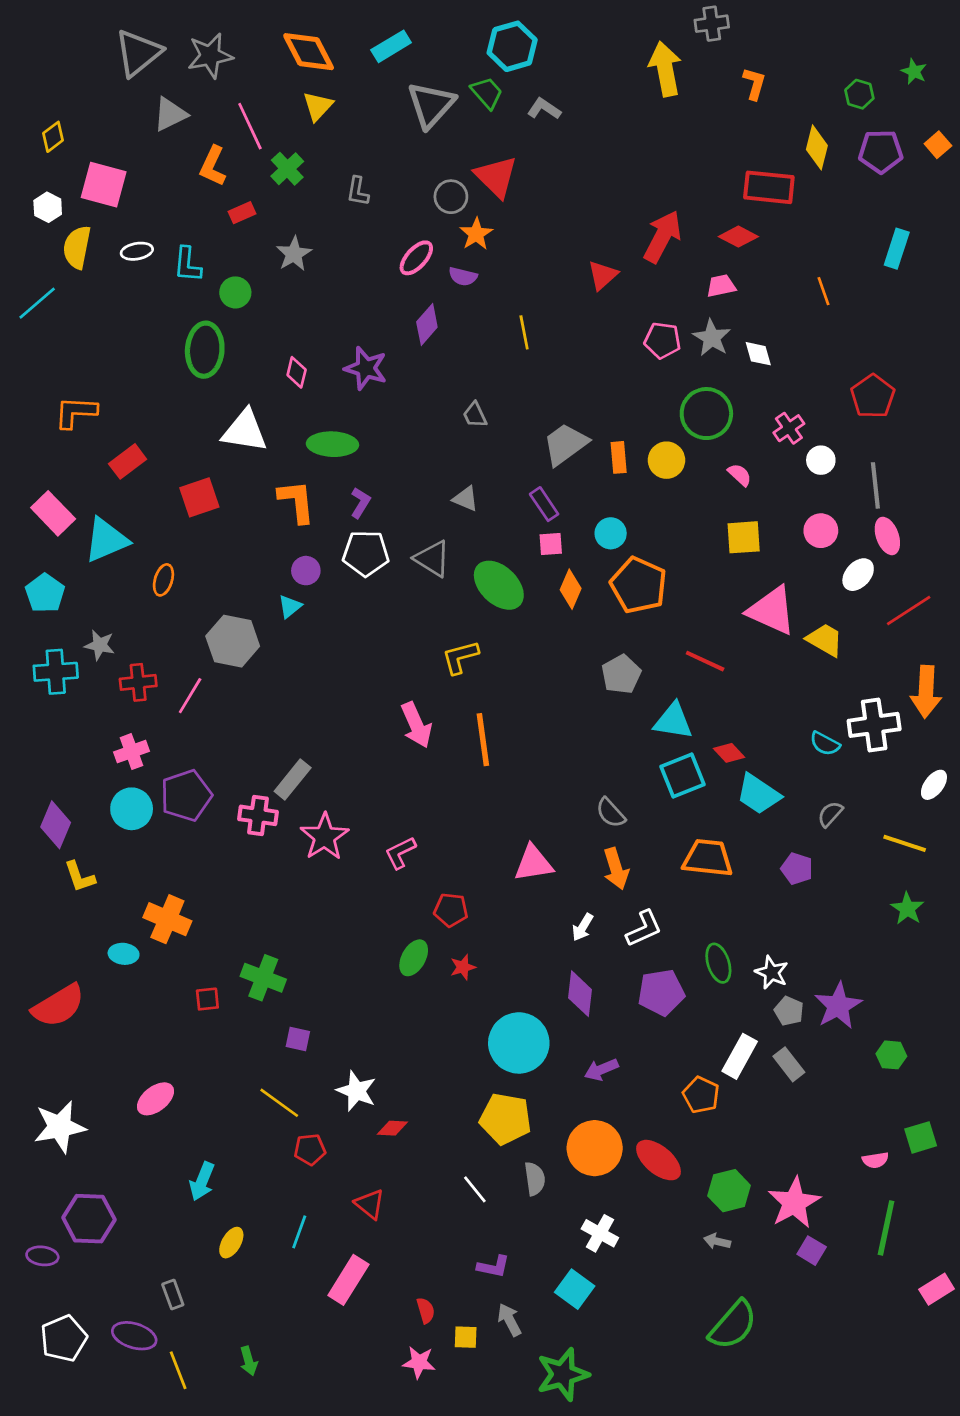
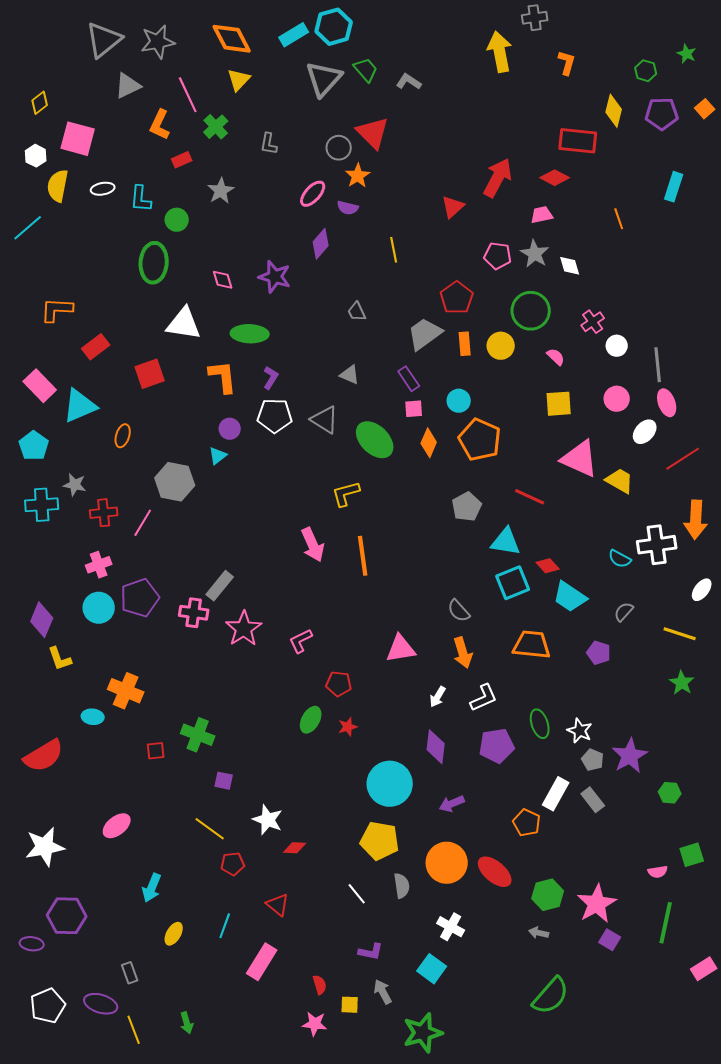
cyan hexagon: (512, 46) -> (334, 27), moved
pink diamond: (297, 372) -> (223, 280), turned -30
red pentagon: (873, 396) -> (457, 298), moved

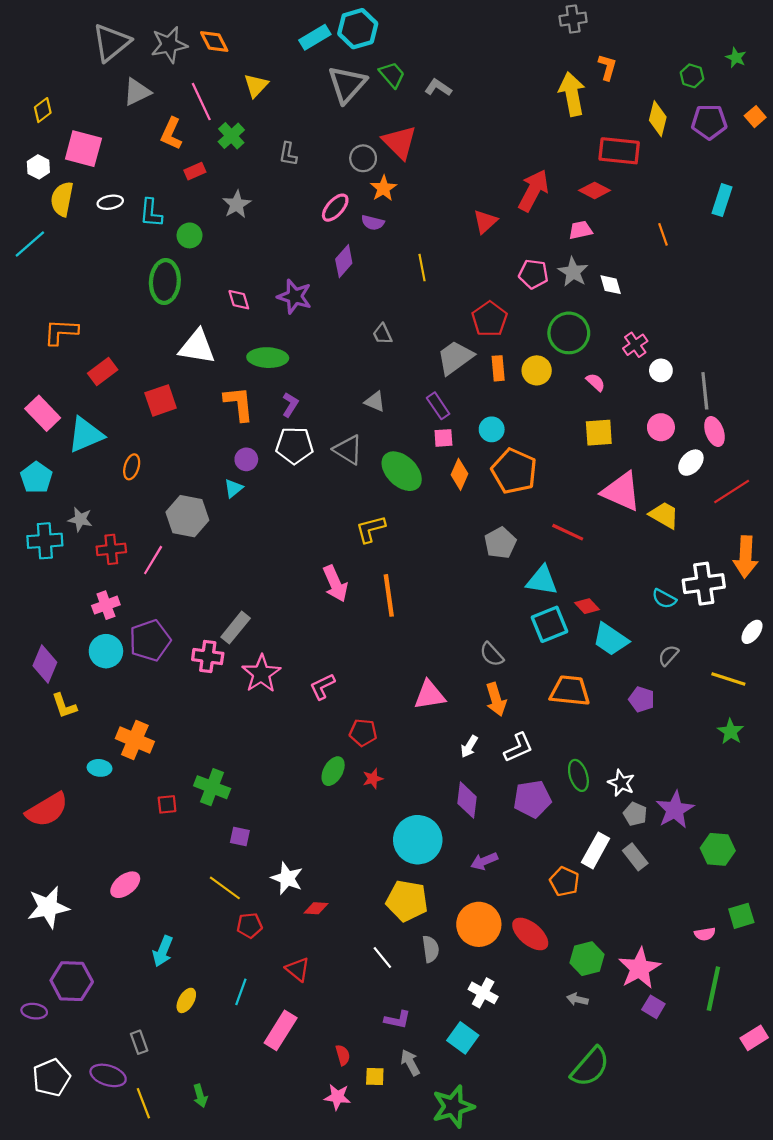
orange diamond: (232, 39) -> (214, 42), moved, size x0.7
yellow arrow: (500, 52) -> (572, 94), moved
green hexagon: (670, 793) -> (718, 849), size x1.4

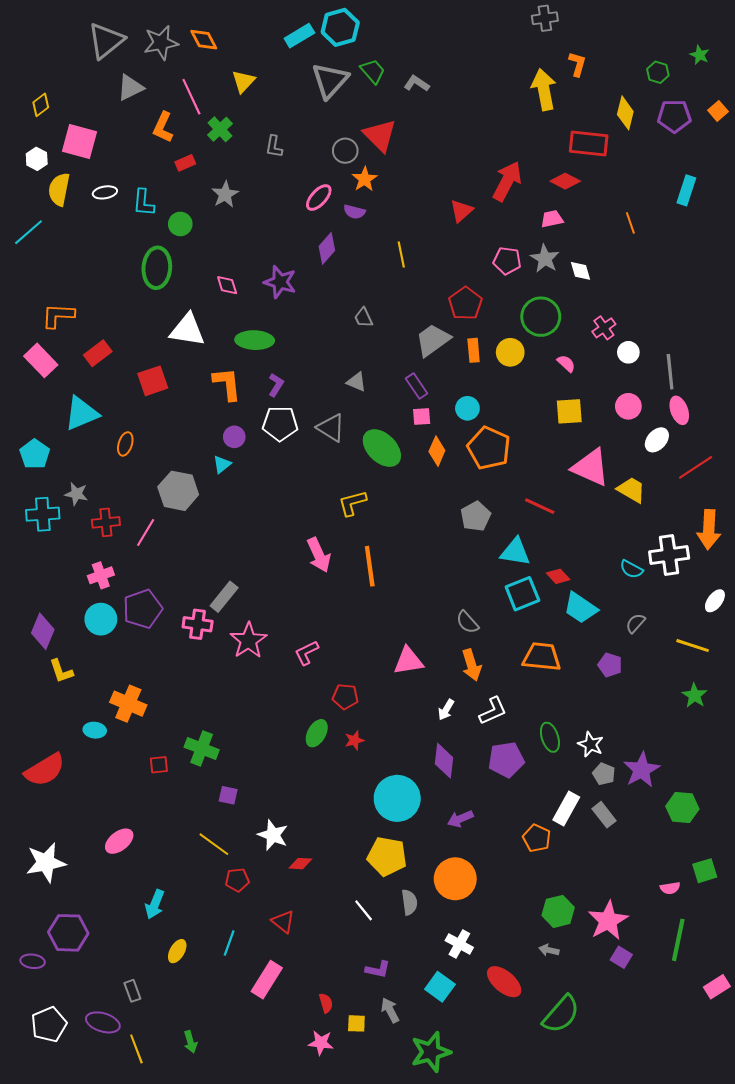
pink rectangle: (43, 413) -> (41, 360), moved
red ellipse: (530, 934) -> (504, 982), moved

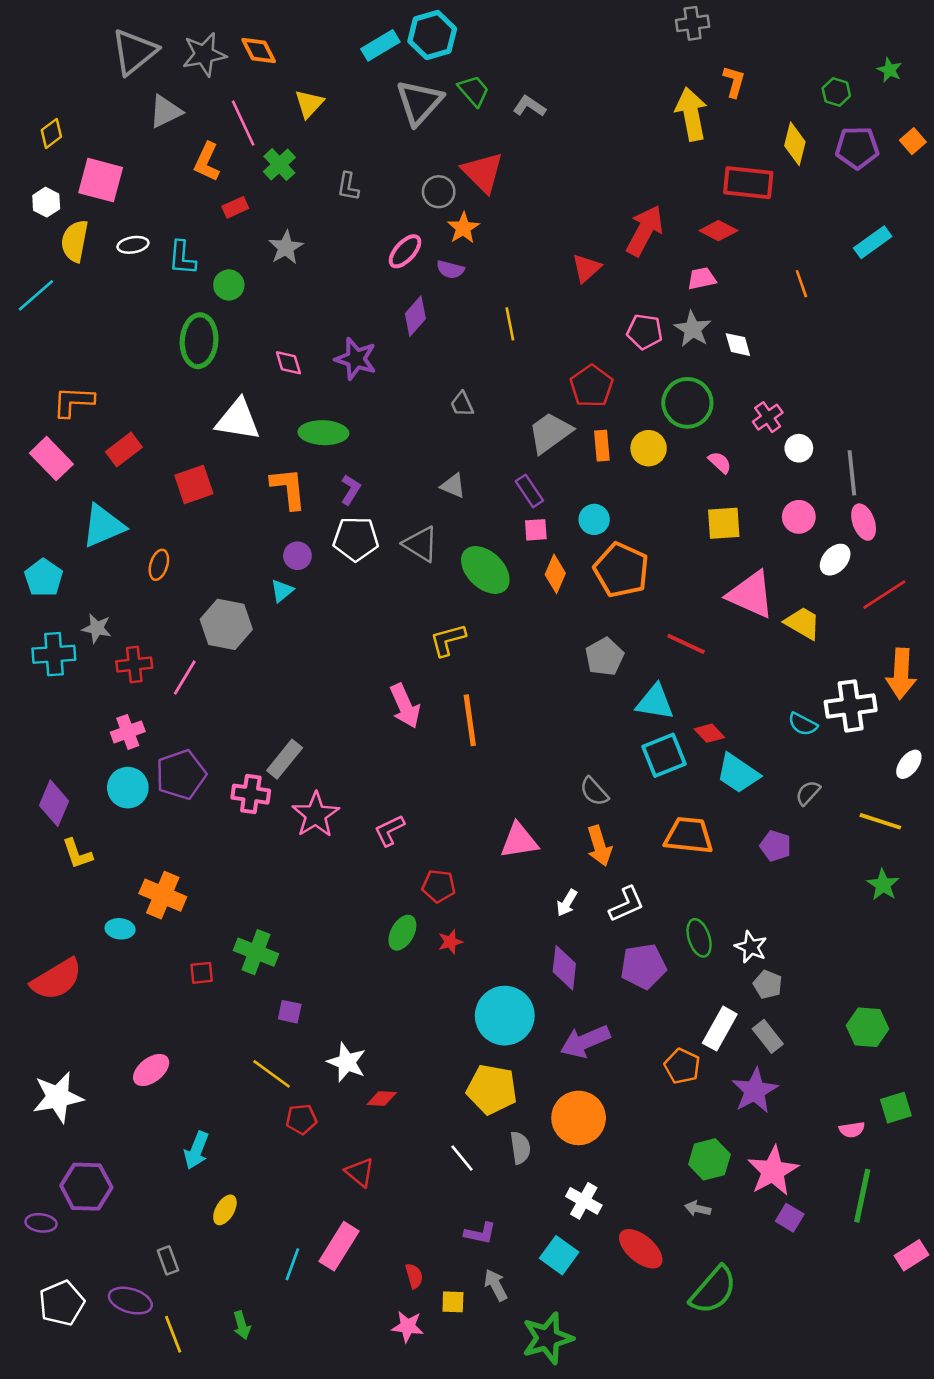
cyan rectangle: (686, 190) -> (873, 242), turned 36
purple star: (642, 770) -> (755, 1091), moved
purple arrow: (460, 819) -> (585, 1041), size x1.5
cyan line: (229, 943) -> (292, 1264), moved

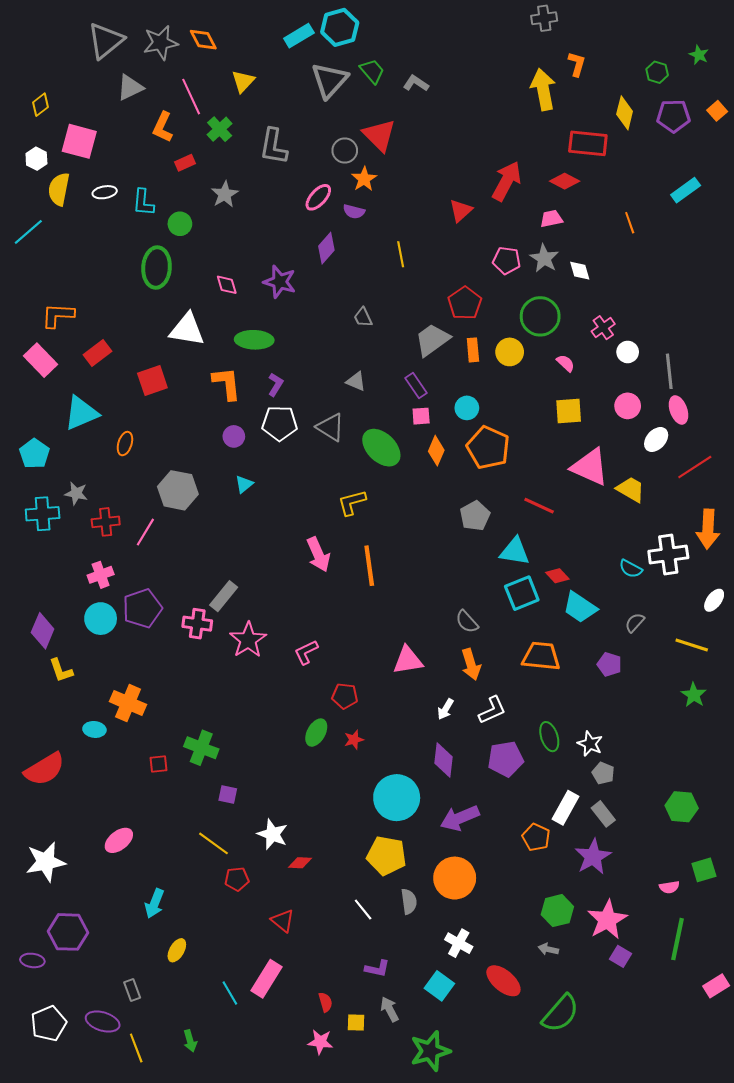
gray L-shape: (348, 187) -> (274, 146), size x1.6
cyan triangle: (282, 591) -> (244, 484), moved
cyan line: (292, 1264) -> (230, 993), turned -50

